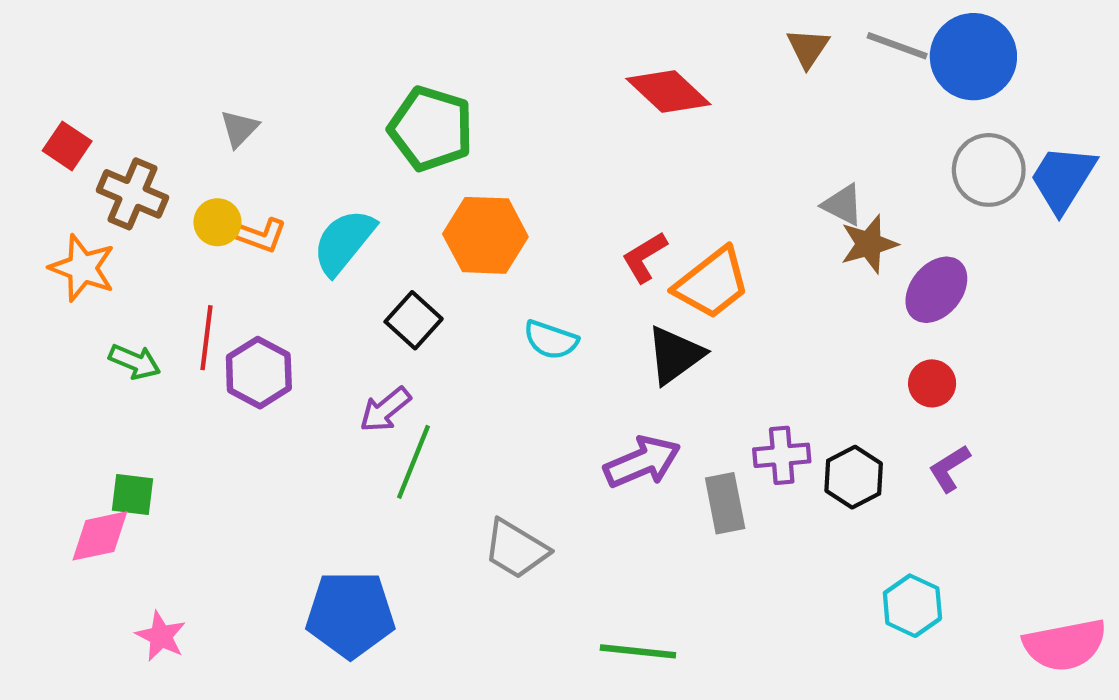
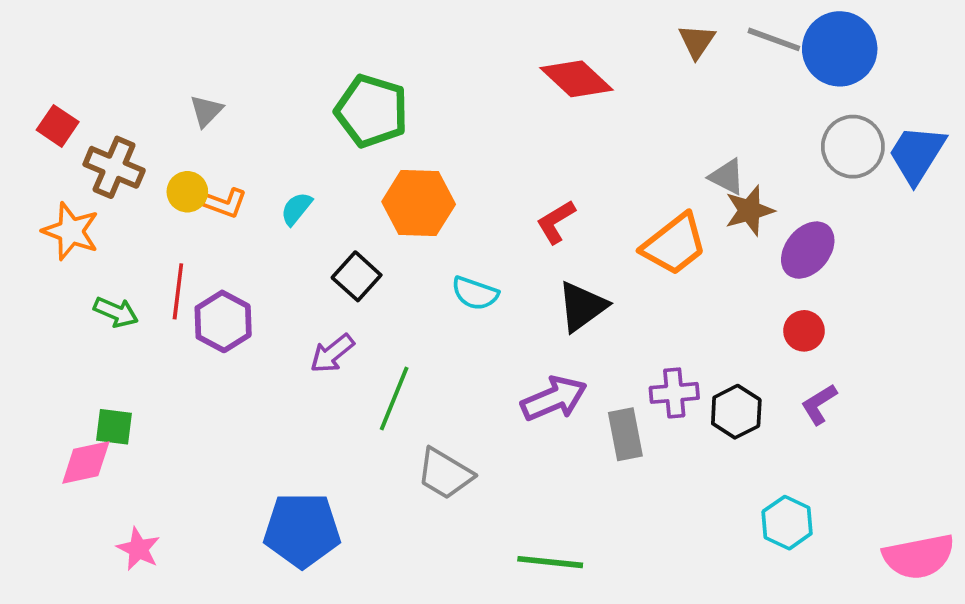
cyan semicircle: (344, 242) -> (296, 209), size x0.6
orange trapezoid: (712, 283) -> (674, 244), moved
green line: (414, 462) -> (394, 399), moved

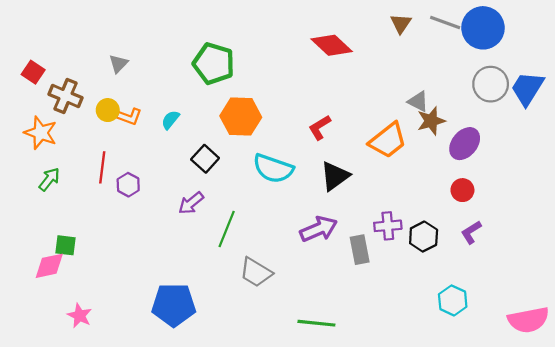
cyan semicircle: (475, 293) -> (273, 168), size x1.5
green arrow: (116, 312) -> (49, 179), moved, turned -75
purple hexagon: (223, 321) -> (128, 185), size x0.7

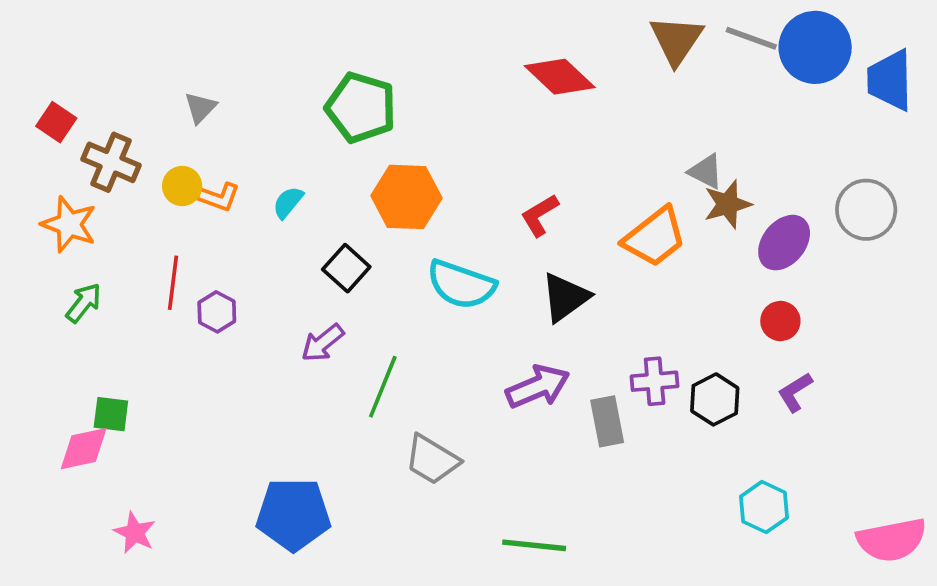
brown triangle: (401, 24) -> (676, 40), size x1.5
gray circle: (491, 84) -> (866, 210), moved
blue trapezoid: (527, 88) -> (890, 80), moved, turned -33

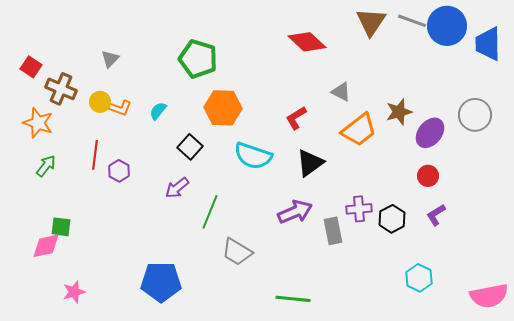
gray triangle: (706, 171) -> (341, 92), moved
pink star: (135, 533) -> (74, 292), turned 30

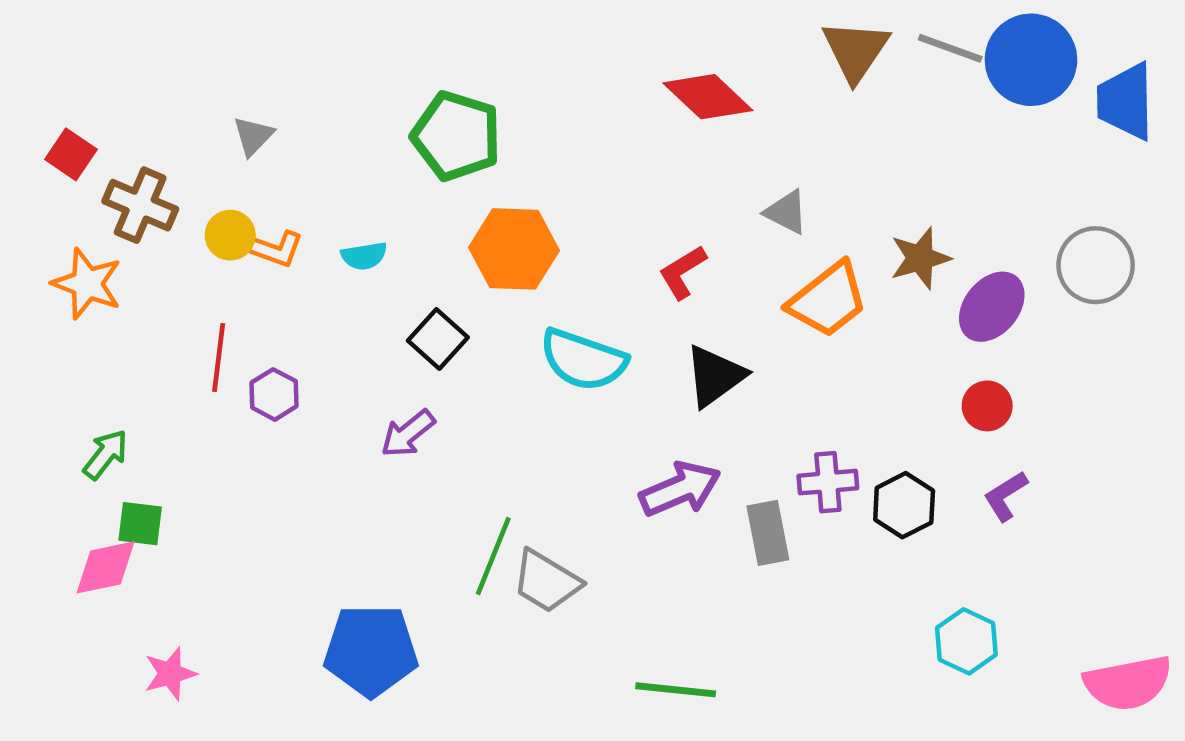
cyan semicircle: (158, 111) -> (364, 256), turned -138
green arrow: (46, 166) -> (106, 454), moved
green line: (210, 212) -> (493, 556), moved

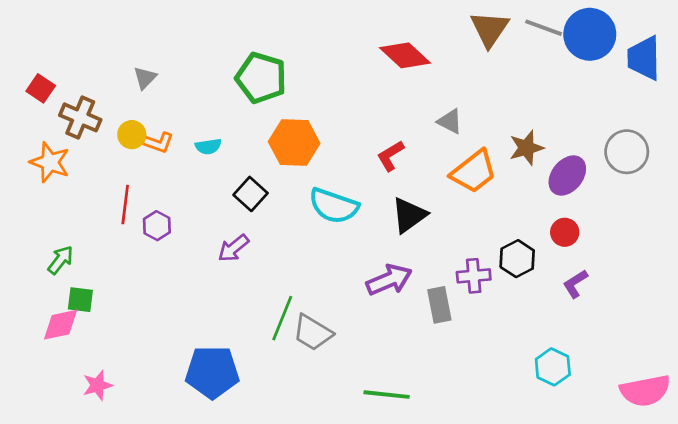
black hexagon: (904, 505) -> (517, 259), moved

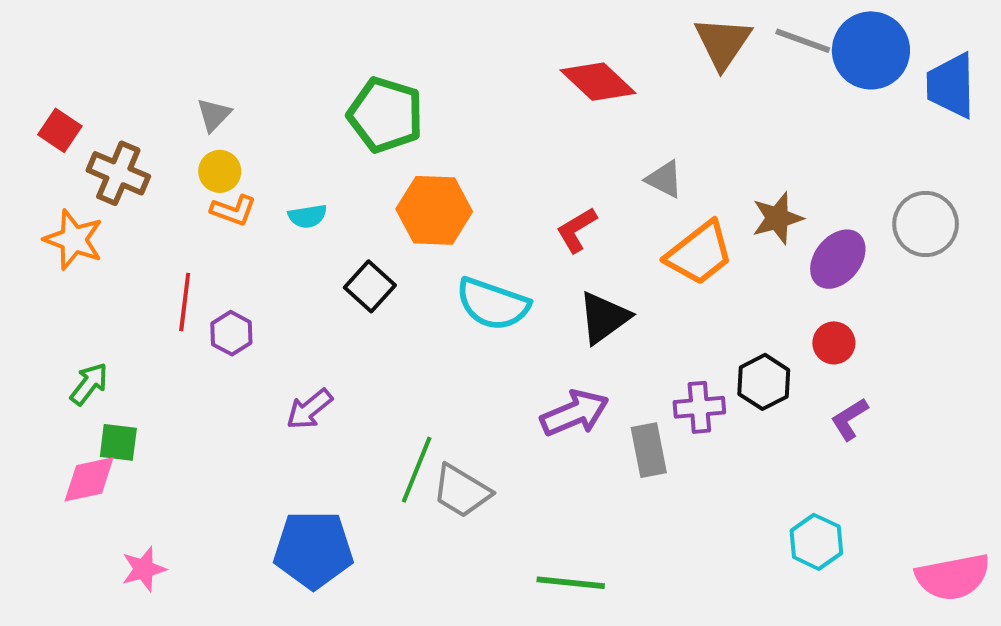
yellow circle: (132, 135) -> (220, 171), moved
purple arrow: (233, 248) -> (309, 409), moved

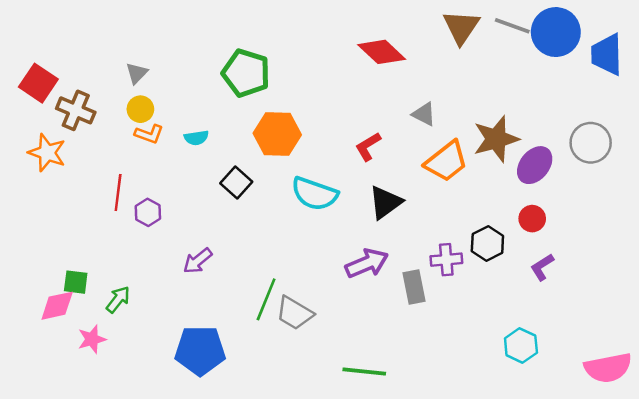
red square: (60, 130) -> (38, 83), size x1.4
brown star: (777, 218) -> (496, 139), size x1.4
green arrow: (89, 384) -> (118, 299), moved
pink star: (144, 569) -> (92, 339), moved

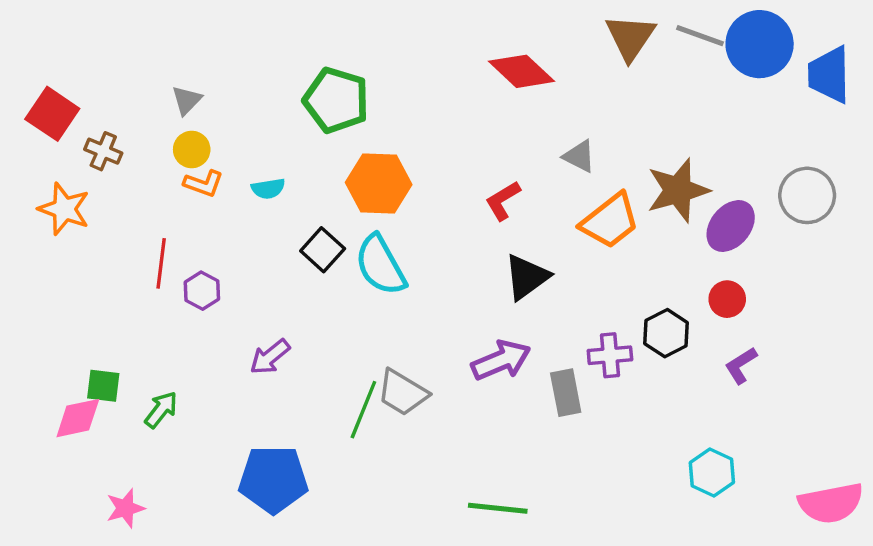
brown cross: (76, 110) -> (103, 151), size x0.7
cyan semicircle: (315, 194) -> (380, 265), moved, turned 42
gray trapezoid: (295, 313) -> (402, 393), moved
pink star: (92, 339) -> (125, 508), moved

